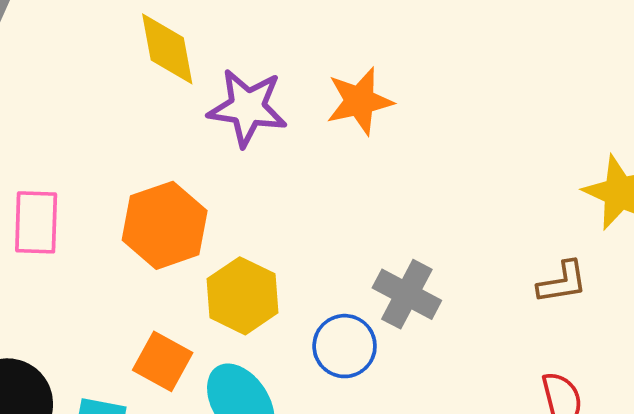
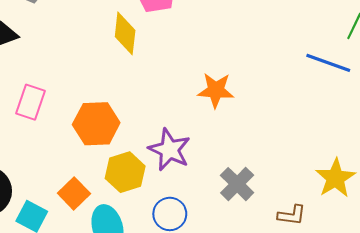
purple star: (247, 108) -> (169, 150), moved
gray cross: (407, 294) -> (237, 184), moved

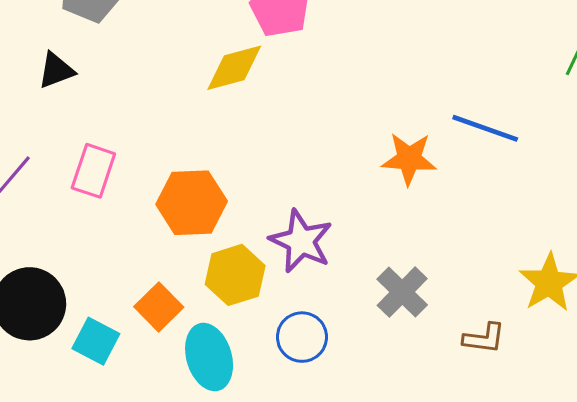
yellow diamond: (125, 33) -> (234, 68), turned 69
blue line: (328, 63) -> (485, 128), moved
orange star: (216, 90) -> (409, 159), moved

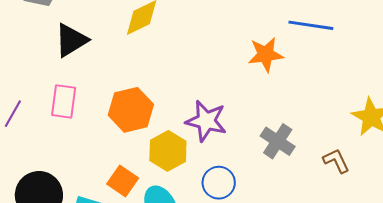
black triangle: (56, 70) -> (71, 40), moved, size x1.4
brown L-shape: (484, 338) -> (336, 161), turned -112

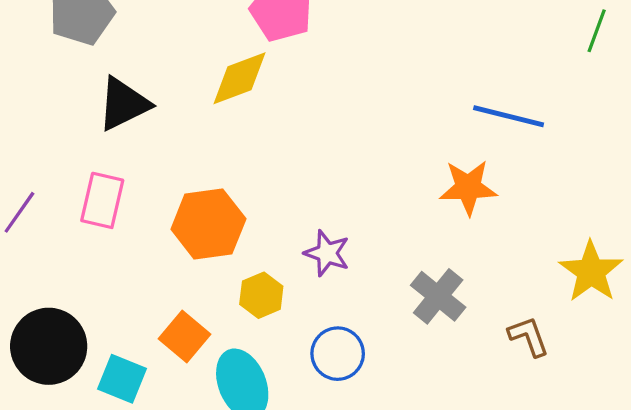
orange star: (266, 54) -> (468, 187), moved
purple star: (206, 121) -> (327, 253), size x0.7
yellow hexagon: (168, 151) -> (261, 295), size x0.7

